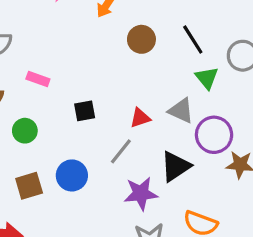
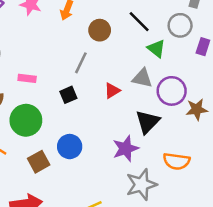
green circle: (25, 131) -> (26, 120), size x1.6
gray line: (121, 151) -> (81, 63), moved

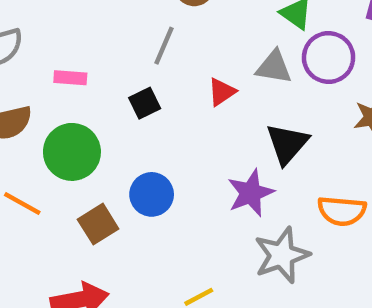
purple circle: (172, 91) -> (329, 57), moved

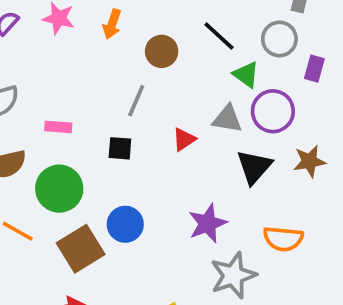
black square: (145, 103) -> (120, 148), turned 30
black triangle: (287, 144) -> (254, 167), moved
brown square: (98, 224) -> (81, 249), size x1.4

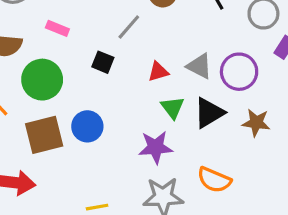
green triangle: (246, 75) -> (173, 108), moved

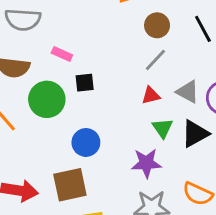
gray line: (129, 27) -> (155, 60), moved
black square: (103, 62) -> (85, 83), moved, turned -30
brown square: (44, 135) -> (70, 185), moved

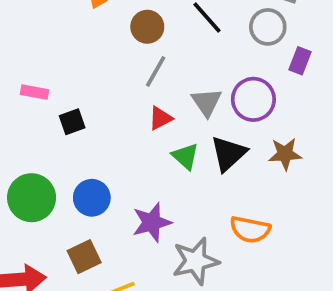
gray triangle: (188, 92) -> (207, 102), turned 40
green circle: (47, 99) -> (32, 198), moved
purple star: (146, 163) -> (152, 222), moved
brown square: (70, 185) -> (84, 257), size x0.7

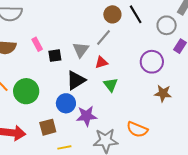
brown circle: (147, 27) -> (112, 14), moved
pink rectangle: (35, 92) -> (37, 44), moved, turned 40
gray triangle: (207, 102) -> (81, 50), moved
black triangle: (228, 154) -> (76, 80), moved
blue circle: (92, 198) -> (66, 103), moved

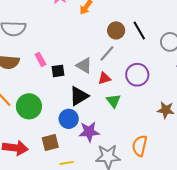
gray triangle: (81, 50) -> (84, 65), turned -36
purple circle: (152, 62) -> (137, 75), moved
orange semicircle: (137, 129) -> (140, 146), turned 80

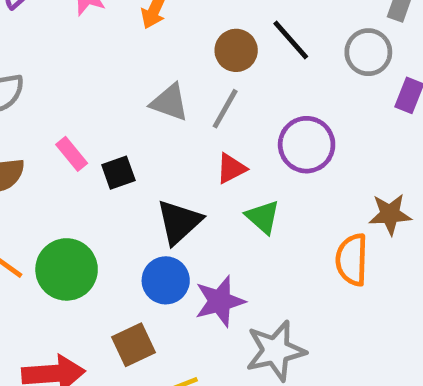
gray triangle: (84, 65) -> (170, 102), moved
orange semicircle: (140, 146) -> (352, 260), moved

